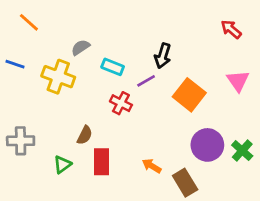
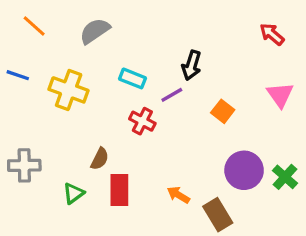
gray semicircle: (81, 47) -> (95, 31), moved, size x1.4
orange square: (189, 95) -> (223, 111), size x0.6

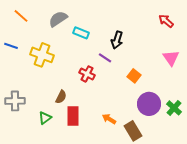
cyan rectangle: (133, 78) -> (81, 33), moved
purple line: (172, 95) -> (105, 58), turned 64
orange square: (223, 111) -> (134, 76), moved

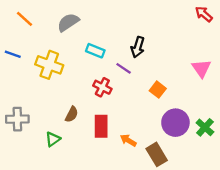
red arrow: (166, 21) -> (204, 14), moved
cyan rectangle: (81, 33) -> (95, 51), moved
red rectangle: (73, 116) -> (101, 126), moved

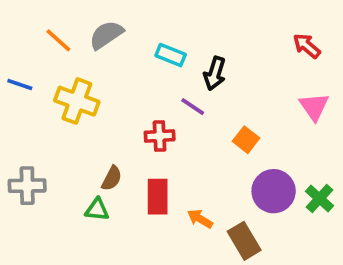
red arrow: (204, 14) -> (307, 46), moved
orange line: (24, 19) -> (58, 40), moved
cyan rectangle: (95, 51) -> (171, 55), moved
red cross: (102, 87) -> (160, 136), turned -30
green triangle: (53, 139) -> (97, 210), moved, turned 42

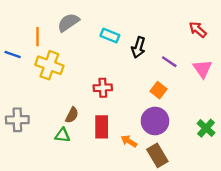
orange line: (58, 40) -> (38, 37), moved, turned 48
purple line: (193, 107) -> (169, 62), moved
purple circle: (274, 191) -> (155, 121), moved

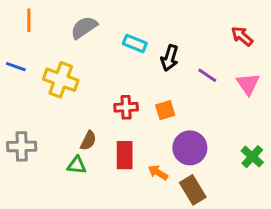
orange line: (38, 37) -> (29, 20), moved
orange square: (159, 90) -> (165, 110), moved, turned 35

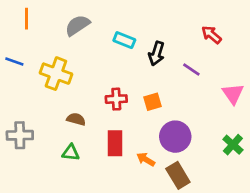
red arrow: (242, 36) -> (211, 35), moved
pink triangle: (248, 84) -> (233, 94), moved
brown semicircle: (88, 141) -> (76, 119), moved, turned -102

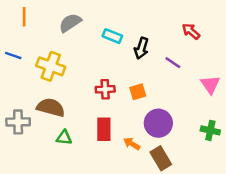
brown semicircle: (76, 119) -> (51, 107), moved, size x1.6
green cross: (233, 145) -> (210, 130), turned -30

